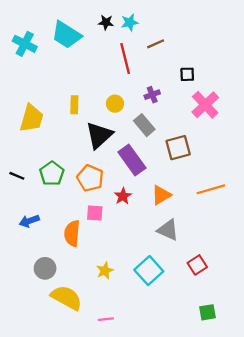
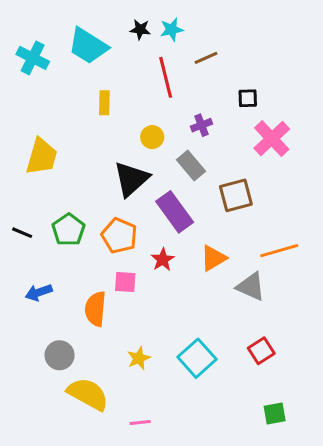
yellow rectangle: (74, 105) -> (104, 103), moved
gray triangle: (168, 230) -> (251, 286), moved

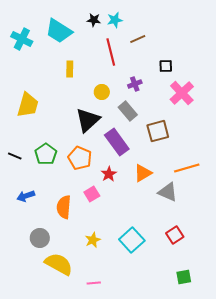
pink square: (125, 282) -> (92, 194), moved, turned -35

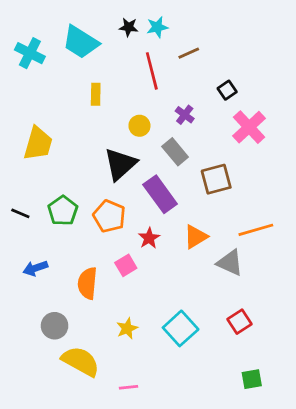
black square: (166, 66) -> (227, 90), turned -32
purple cross: (135, 84) -> (185, 115), turned -32

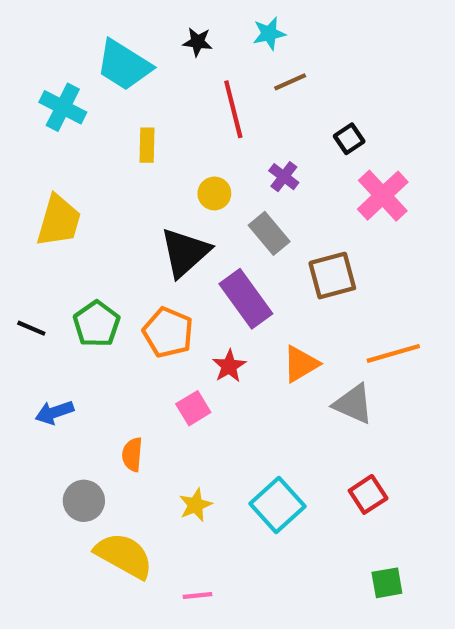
cyan star: (157, 27) -> (269, 34), moved
cyan cross: (30, 53) -> (63, 107), moved
orange semicircle: (87, 283) -> (132, 454), moved, size x0.7

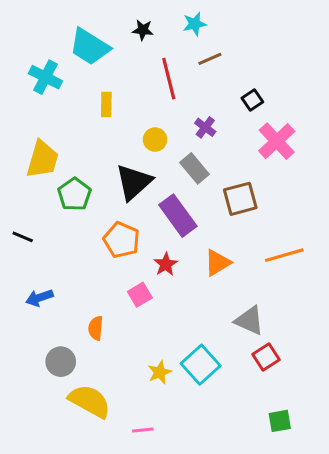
green pentagon: (97, 324) -> (74, 194), moved
gray triangle: (353, 404) -> (249, 321), moved
yellow star: (195, 505) -> (160, 372), moved

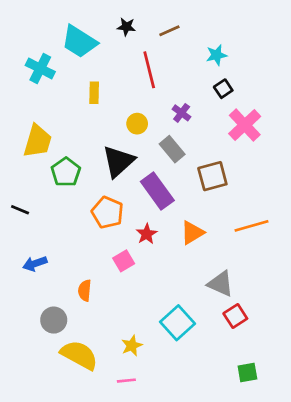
cyan star: (195, 24) -> (216, 55), moved
brown line: (210, 59) -> (169, 31), moved
yellow star: (160, 372) -> (132, 346), moved

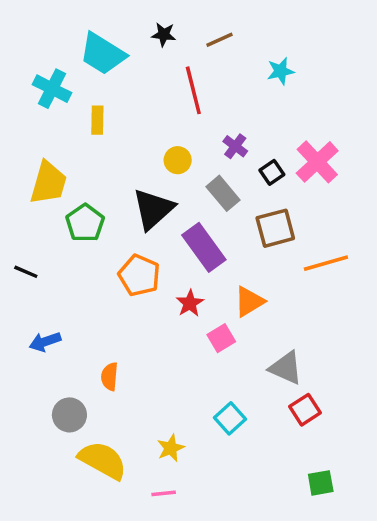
black square: (223, 89) -> (272, 172), moved
yellow rectangle: (94, 93) -> (97, 120), moved
orange line: (251, 226) -> (326, 263), moved
pink square: (124, 261) -> (221, 338), moved
cyan square: (177, 323) -> (230, 418), size x0.7

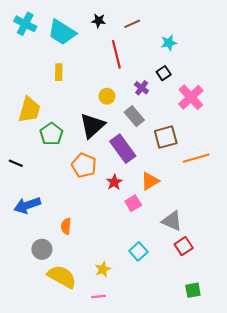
cyan cross: (52, 89) -> (25, 24), moved
black square: (272, 172) -> (164, 73), moved
blue arrow: (45, 342) -> (27, 205), size x1.4

